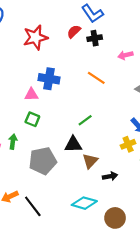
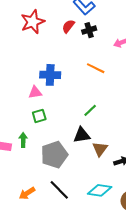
red star: (35, 37) -> (33, 22), moved
green square: (32, 119) -> (39, 116), turned -32
black line: (33, 206) -> (59, 190), moved

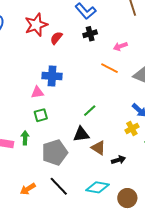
red semicircle: (68, 26) -> (56, 38), moved
orange line: (96, 68) -> (110, 68), moved
brown triangle: (100, 149) -> (98, 148), turned -35

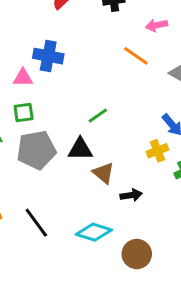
gray pentagon: (55, 152) -> (36, 150), moved

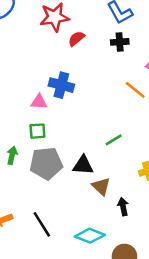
green line: (98, 116) -> (114, 140), moved
black arrow: (131, 195) -> (123, 207), turned -96

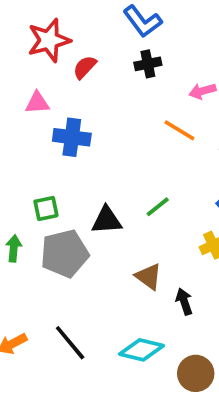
pink triangle: (39, 102) -> (37, 103), moved
black triangle: (83, 165) -> (107, 220), moved

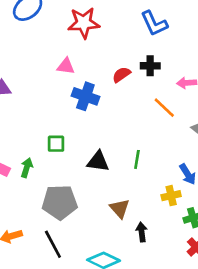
black cross: (148, 64) -> (150, 66), moved
red semicircle: (85, 67) -> (121, 75), moved
green line: (158, 207) -> (137, 159), turned -54
gray pentagon: (65, 254) -> (60, 202), moved

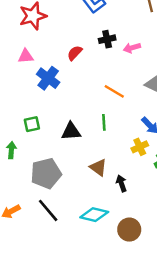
black cross: (150, 66) -> (107, 39), moved
blue cross: (85, 96) -> (48, 78), turned 30
orange line: (164, 108) -> (114, 91), moved

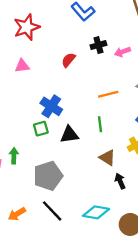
blue cross: (48, 78) -> (51, 106), moved
orange line: (114, 91) -> (108, 94), turned -42
green square: (32, 124) -> (41, 129), moved
brown triangle: (98, 167) -> (107, 158), moved

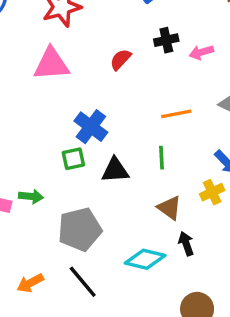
pink triangle: (22, 66) -> (51, 64), size x1.6
green arrow: (14, 156) -> (31, 196), turned 91
cyan diamond: (96, 212) -> (145, 259), moved

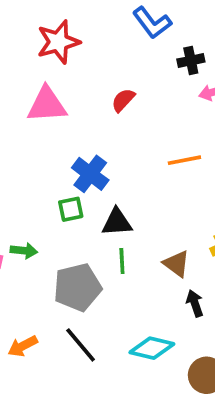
black cross: (166, 40) -> (191, 61), moved
green line: (162, 158) -> (122, 261), moved
cyan diamond: (145, 259) -> (152, 348), moved

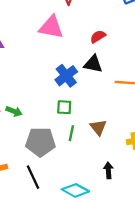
green square: (71, 209) -> (64, 107), moved
black triangle: (117, 222) -> (93, 64), moved
brown triangle: (176, 264) -> (98, 127), moved

